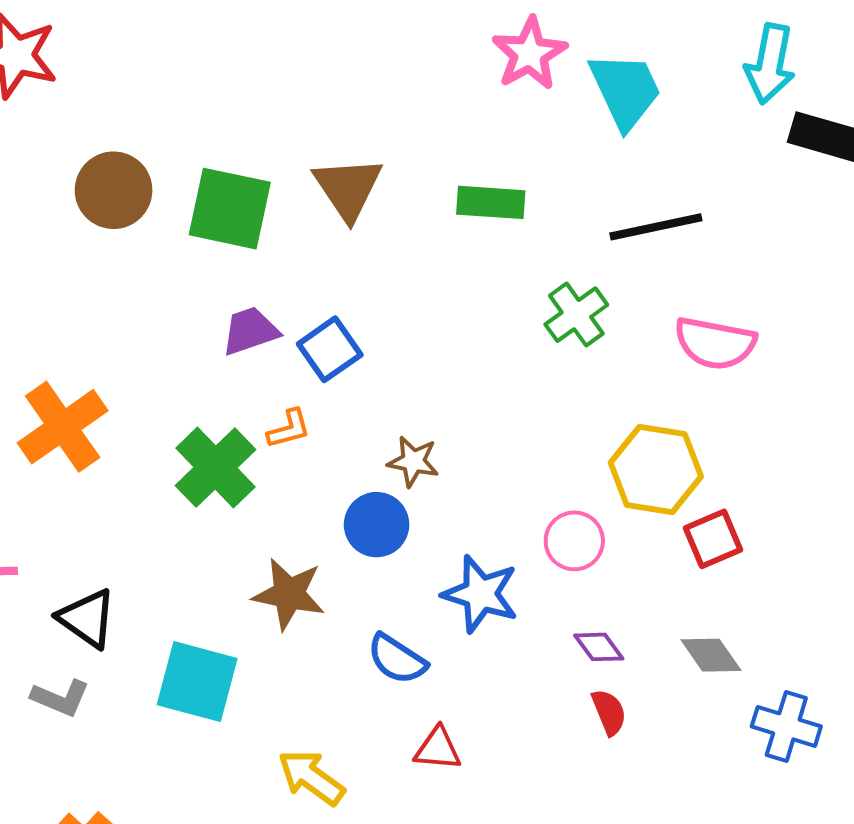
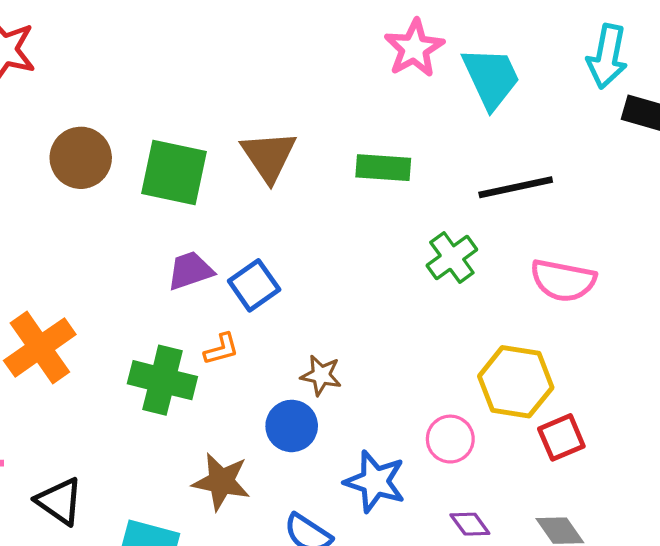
green cross: (215, 468) -> (162, 380), turned -32

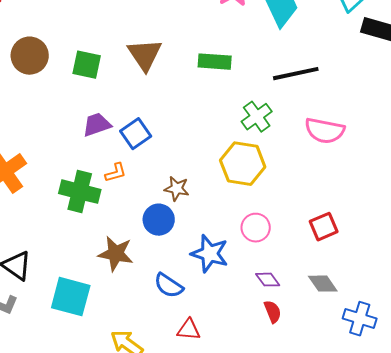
green square: (174, 173) -> (87, 65), size x0.7
yellow hexagon: (516, 382) -> (243, 164), moved

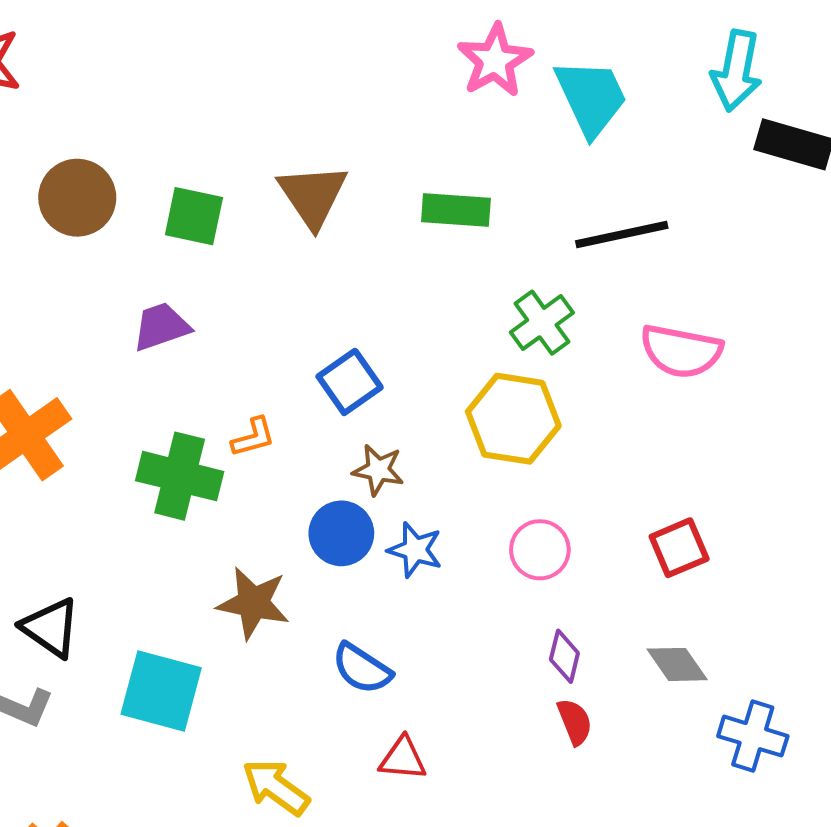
purple trapezoid: (97, 125) -> (161, 327), moved
blue square: (136, 134) -> (350, 382), moved
blue star: (210, 254) -> (415, 550), moved, size x0.7
purple diamond: (268, 280) -> (564, 656), turned 50

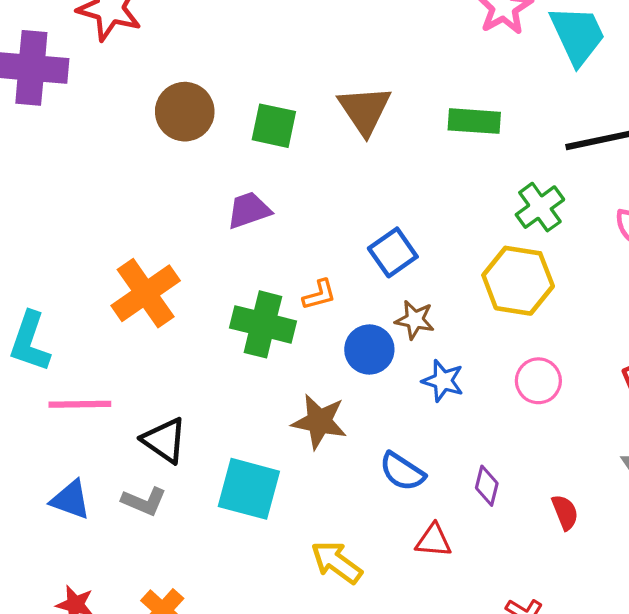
blue circle: (341, 533) -> (369, 349), moved
purple diamond: (564, 656) -> (487, 486), moved

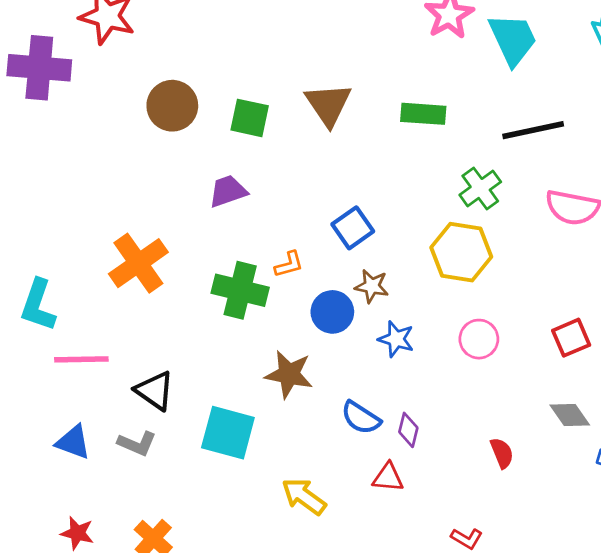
purple diamond: (487, 486) -> (408, 430), moved

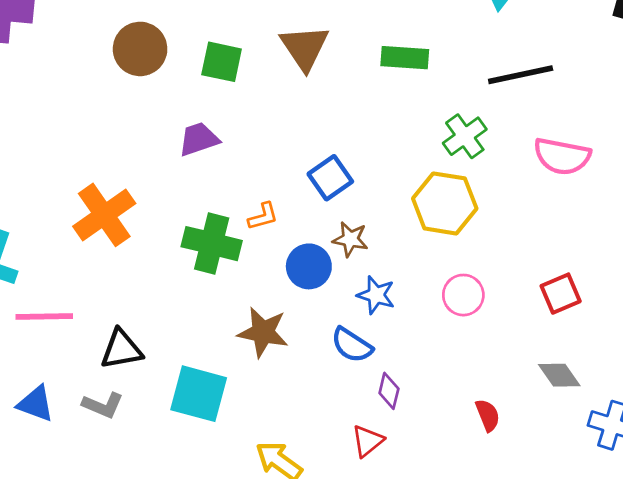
black triangle: (155, 391) -> (121, 349), turned -45
blue semicircle: (361, 418) -> (352, 345), moved
red triangle: (388, 477) -> (367, 441), turned -44

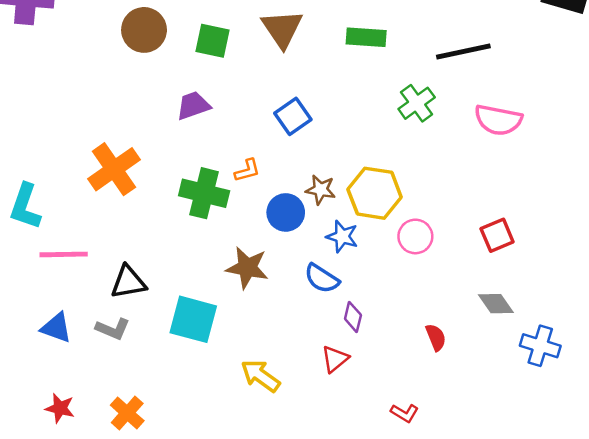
blue square: (330, 178) -> (293, 116), moved
yellow hexagon: (445, 203) -> (375, 193), moved

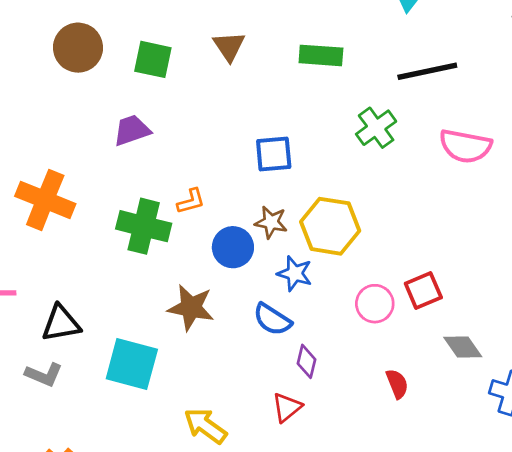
brown triangle: (282, 29) -> (229, 46), size x0.7
blue square: (293, 116) -> (274, 154), moved, turned 30
orange cross: (114, 169) -> (45, 200), turned -33
red square: (497, 235) -> (423, 291), moved
pink circle: (415, 236) -> (375, 304), moved

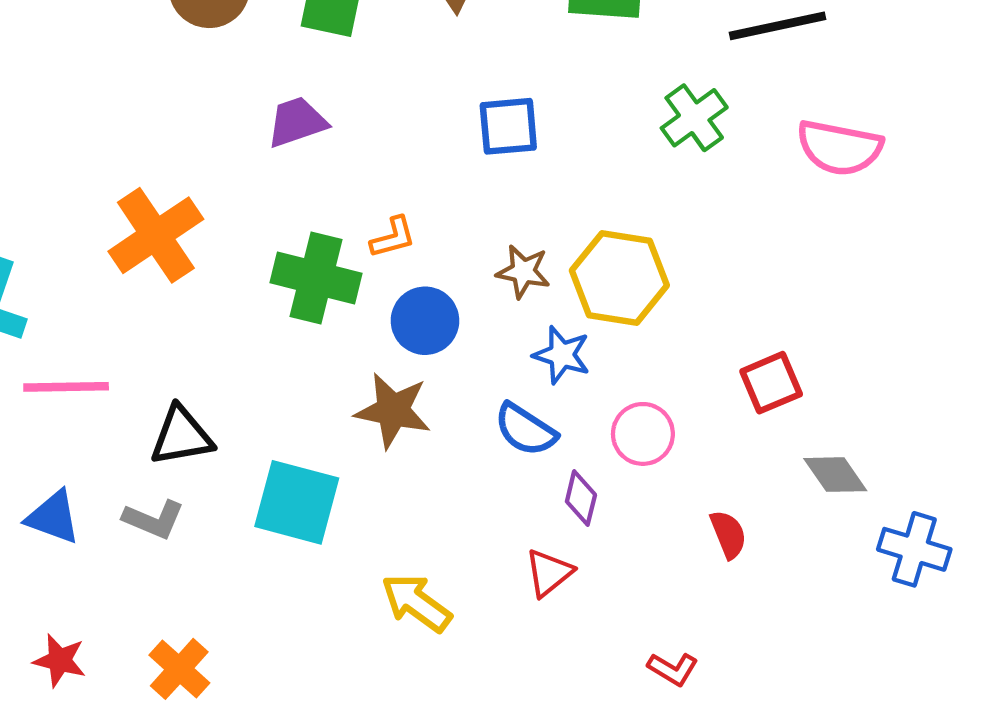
blue square: (274, 154) -> (508, 126), moved
orange cross: (45, 200) -> (156, 235), turned 34
blue circle: (233, 247) -> (425, 321), moved
pink circle: (375, 304) -> (643, 434), moved

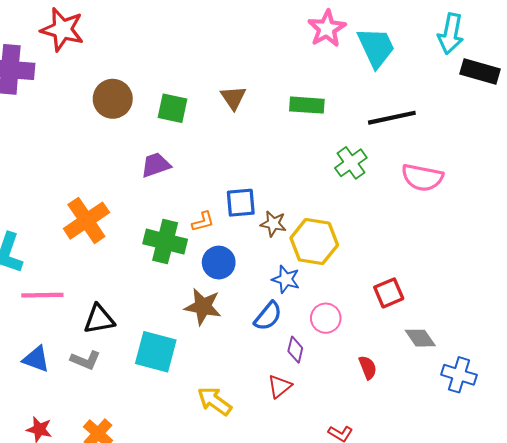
blue square: (508, 126) -> (241, 203), moved
brown star: (523, 272) -> (273, 224), moved
blue semicircle: (525, 430) -> (268, 316), turned -84

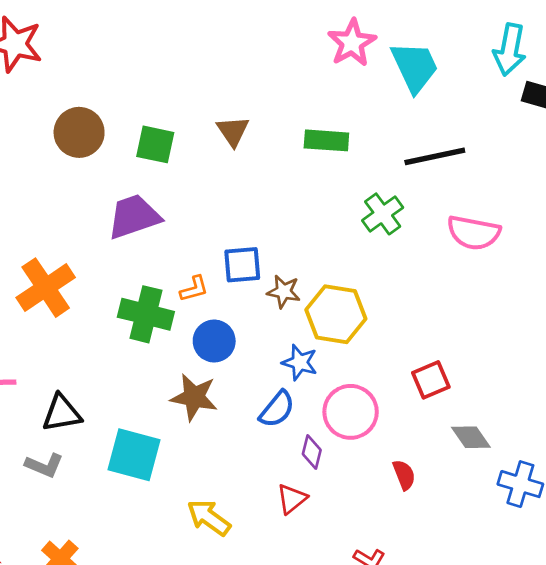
purple trapezoid: (156, 165) -> (134, 217), size x1.4
pink circle: (326, 318) -> (351, 412), size x1.4

